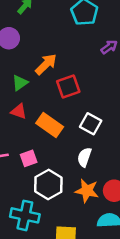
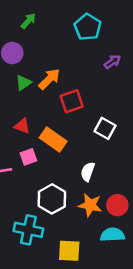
green triangle: (20, 83) -> (23, 83), moved
white square: (91, 124) -> (105, 128), moved
pink square: (29, 158) -> (28, 157), moved

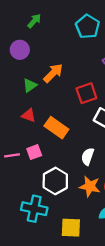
green triangle: (23, 83) -> (30, 85), moved
red square: (72, 101) -> (86, 93), moved
pink square: (28, 157) -> (34, 152), moved

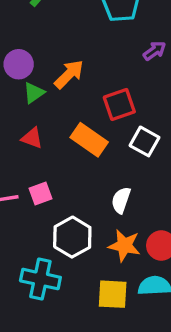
purple circle: (20, 50) -> (19, 64), moved
orange rectangle: (56, 128) -> (89, 140), moved
yellow square: (71, 228) -> (113, 294), moved

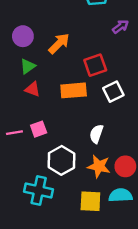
green triangle: (34, 93) -> (28, 66), moved
orange rectangle: (89, 140) -> (74, 90), turned -40
white square: (144, 141) -> (113, 92), turned 35

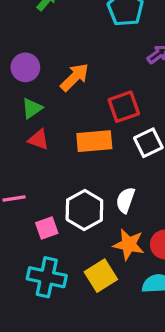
pink square: (39, 129) -> (47, 228), moved
white hexagon: (61, 160) -> (84, 210), moved
yellow square: (90, 201) -> (101, 276), moved, turned -35

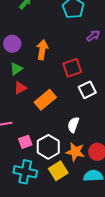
orange arrow: (75, 77) -> (42, 50), turned -36
red triangle: (39, 140) -> (20, 88), turned -48
orange rectangle: (94, 141) -> (45, 100), moved, turned -35
white hexagon: (84, 210) -> (48, 147), moved

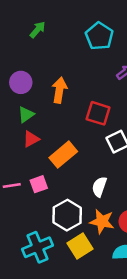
red square: (72, 68) -> (98, 113), turned 36
pink square: (25, 142) -> (39, 184), moved
cyan cross: (25, 172) -> (38, 247), turned -35

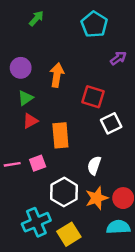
orange rectangle: (63, 155) -> (60, 135), turned -55
orange star: (102, 222) -> (97, 198), turned -30
yellow square: (80, 246) -> (69, 234), moved

